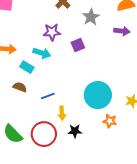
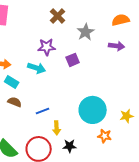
cyan rectangle: (27, 67) -> (12, 82), moved

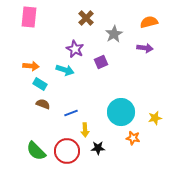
purple star: (47, 47) -> (75, 49), turned 30

